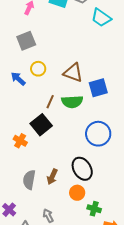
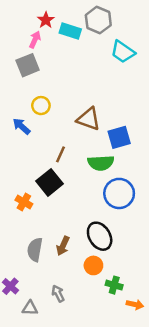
gray square: (26, 41) -> (28, 65), moved
yellow circle: (38, 69) -> (41, 106), moved
green semicircle: (72, 102) -> (101, 163), moved

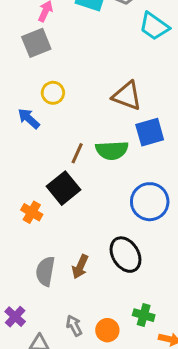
brown triangle: (89, 119) -> (127, 96), moved
green semicircle: (101, 163) -> (112, 150), moved
orange circle: (93, 265) -> (107, 330), moved

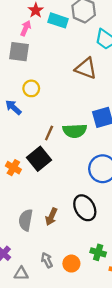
gray square: (36, 43) -> (19, 52), turned 30
brown triangle: (127, 96) -> (86, 68), moved
orange cross: (32, 212) -> (13, 168), moved

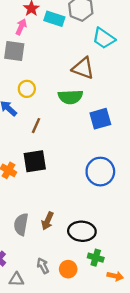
green semicircle: (75, 131) -> (70, 97), moved
brown line: (49, 133) -> (36, 126), moved
black square: (39, 159) -> (35, 161), turned 30
black ellipse: (85, 208) -> (82, 231), moved, turned -55

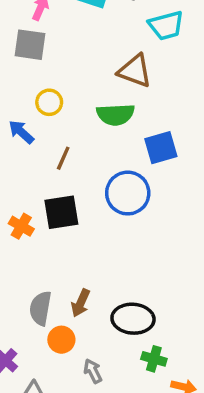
cyan trapezoid: (104, 38) -> (166, 25), turned -50
blue circle: (100, 172) -> (128, 193), moved
gray arrow: (43, 266) -> (93, 371), moved
orange circle: (68, 269) -> (61, 340), moved

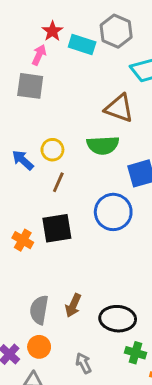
yellow circle: (49, 102) -> (52, 150), moved
orange circle: (61, 340) -> (39, 347), moved

